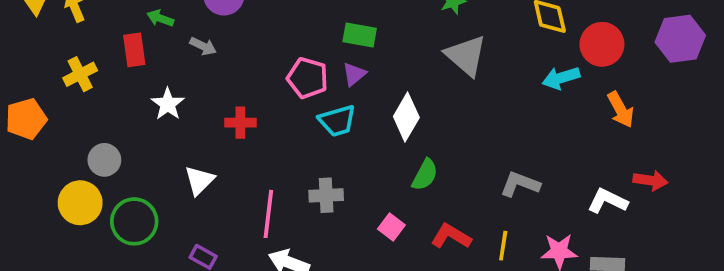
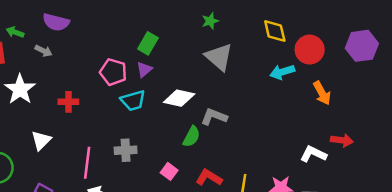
green rectangle: (360, 35) -> (148, 43), turned -70
white star: (168, 104) -> (20, 89), size x1.4
white diamond: (406, 117) -> (179, 98), turned 72
gray L-shape: (520, 184) -> (214, 117), moved

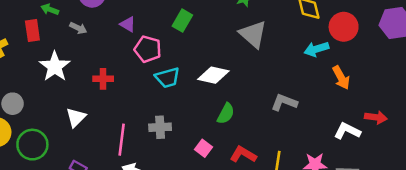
purple triangle: (144, 69) -> (128, 24), moved, turned -49
orange arrow: (322, 93) -> (341, 78), moved
gray L-shape: (214, 117) -> (284, 102), moved

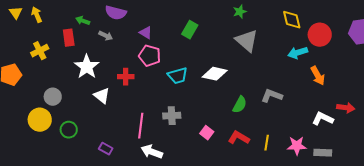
pink pentagon: (148, 49) -> (150, 56), moved
green semicircle: (226, 114) -> (240, 105), moved
white triangle: (76, 117) -> (102, 96), moved, turned -36
green circle: (32, 145) -> (69, 130), size x0.7

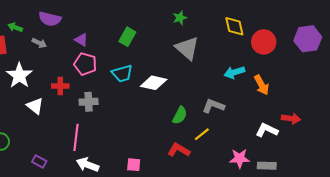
cyan arrow: (298, 53) -> (234, 72), moved
cyan trapezoid: (178, 76) -> (122, 73), moved
gray cross: (172, 116) -> (89, 102), moved
pink square: (207, 133) -> (134, 165), moved, turned -32
yellow line: (267, 143) -> (202, 134), moved, turned 42

